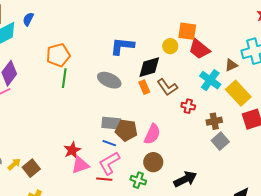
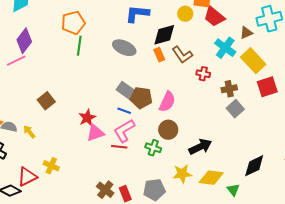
gray rectangle: (111, 123) -> (126, 91), turned 30
yellow arrow: (14, 164) -> (29, 132), turned -88
brown square: (31, 168) -> (46, 101), moved

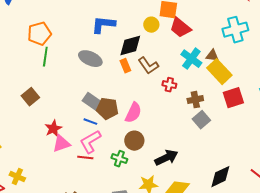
brown triangle: (246, 33) -> (212, 56), moved, turned 32
brown square: (46, 101) -> (30, 97), moved

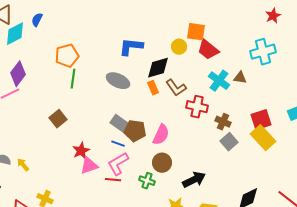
yellow rectangle: (219, 72) -> (263, 138), moved
red cross: (169, 85) -> (197, 107), size x1.5
brown cross: (195, 100) -> (223, 122), turned 35

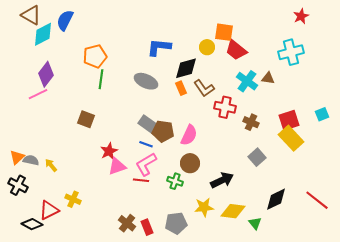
blue semicircle: (37, 20) -> (65, 20), size x1.5
brown square: (58, 119) -> (86, 119), turned -30
gray square: (229, 142) -> (257, 157), moved

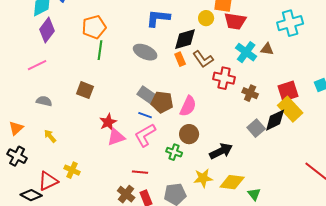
red trapezoid: (236, 50) -> (235, 21), turned -30
purple diamond: (46, 74) -> (47, 30), moved
gray semicircle: (31, 160) -> (44, 101), moved
red line: (141, 180) -> (140, 172), moved
black diamond: (276, 199) -> (275, 120), moved

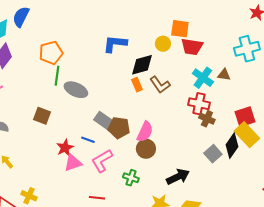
gray ellipse: (145, 52) -> (76, 90), moved
red cross: (224, 78) -> (199, 104), moved
blue line: (145, 115) -> (88, 140), moved
black diamond: (275, 120) -> (232, 146), turned -30
brown circle: (189, 134) -> (146, 149), moved

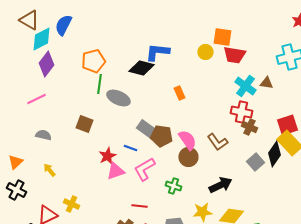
black diamond: (142, 65) -> (141, 68), moved, turned 30
brown L-shape: (160, 85) -> (217, 142), moved
pink semicircle: (145, 132) -> (187, 140), turned -60

